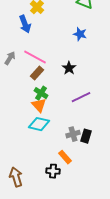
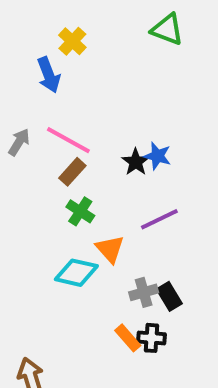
blue star: (80, 34) -> (157, 156), moved
orange triangle: (39, 105) -> (110, 249), moved
black rectangle: (86, 136) -> (169, 296), turned -48
black cross: (53, 171) -> (151, 338), moved

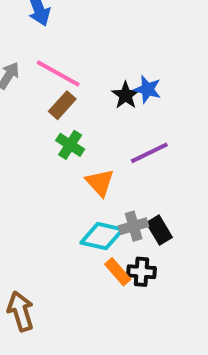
cyan diamond: (76, 273) -> (102, 236), moved

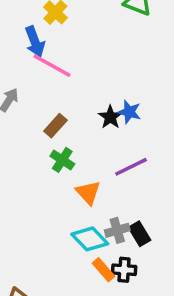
pink line: (58, 73) -> (52, 66), moved
cyan diamond: (102, 236) -> (90, 239), turned 33

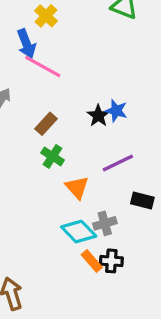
black rectangle: (140, 234) -> (142, 201), moved, turned -45

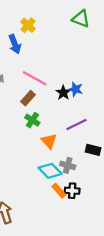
pink line: (43, 67) -> (35, 78), moved
gray cross: (105, 223) -> (68, 165), turned 32

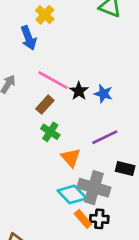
black star: (63, 93) -> (79, 91), moved
gray cross: (68, 165) -> (94, 188), size x1.6

